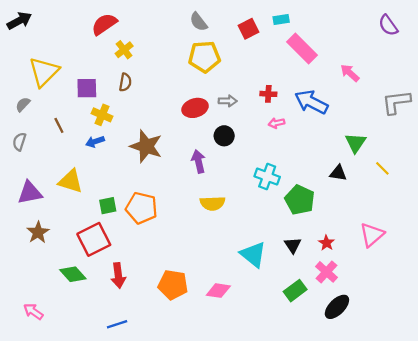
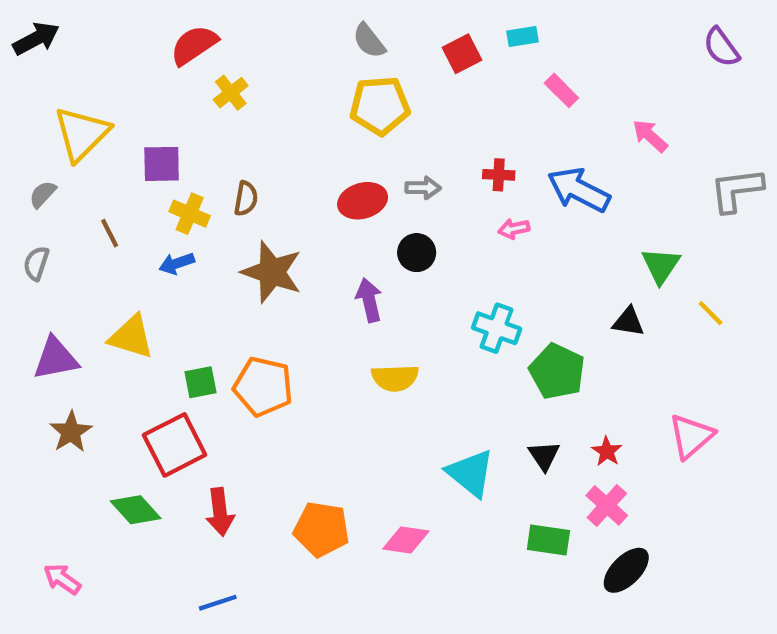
pink rectangle: (302, 49) -> (561, 90), size x0.6
brown semicircle: (125, 82) -> (246, 199), moved
green rectangle: (295, 291) -> (548, 540), turned 45

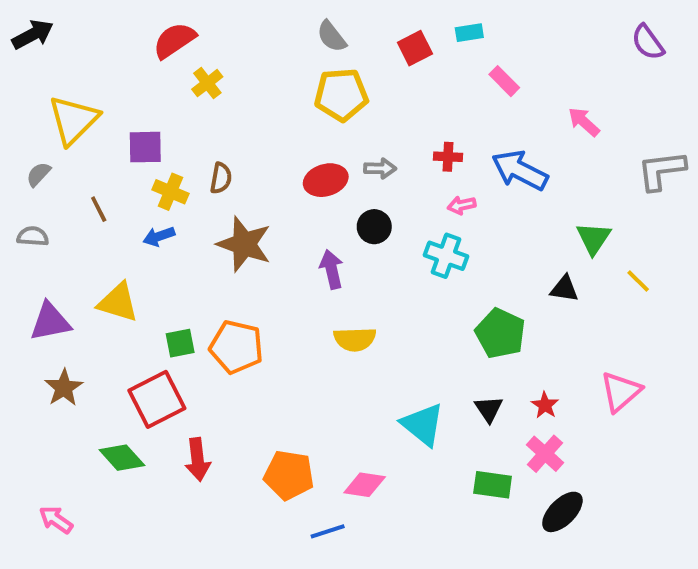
gray semicircle: (36, 263) -> (33, 236), turned 76
cyan cross: (497, 328) -> (446, 256), moved
blue line: (218, 603) -> (328, 531), moved

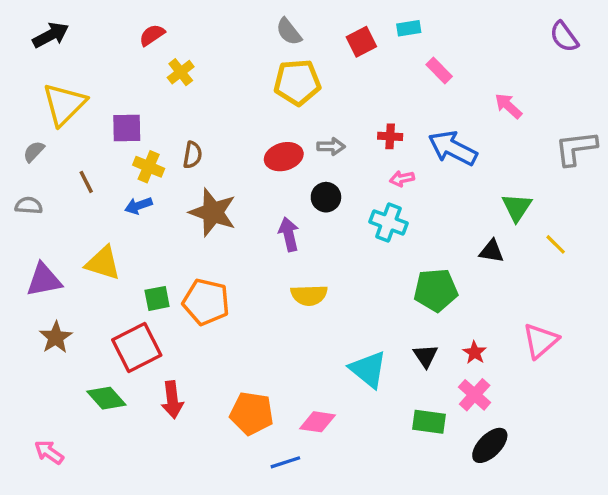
black arrow: (33, 35) -> (51, 35), moved
red semicircle: (174, 40) -> (152, 35), size x0.7
green pentagon: (500, 333) -> (436, 290), turned -30

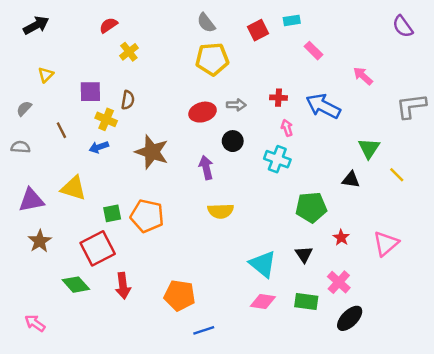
yellow triangle: (64, 104) -> (46, 75), size x0.5
brown semicircle: (193, 155) -> (128, 100), moved
pink arrow: (402, 179) -> (287, 128), turned 84
red star: (475, 353) -> (341, 238), moved
pink diamond: (318, 422) -> (263, 301), moved

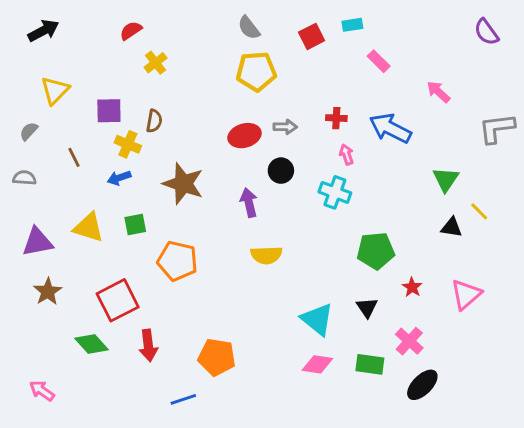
yellow triangle: (46, 75) -> (55, 90), size x1.5
black triangle: (351, 180) -> (452, 227), moved
green square: (112, 213) -> (135, 224), moved
blue line: (204, 330) -> (183, 399), moved

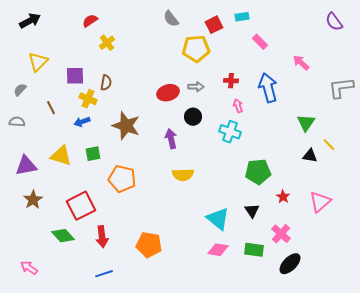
yellow pentagon: (256, 71) -> (196, 49), moved
blue arrow: (390, 128) -> (268, 88), turned 48
blue line: (183, 399) -> (104, 274), moved

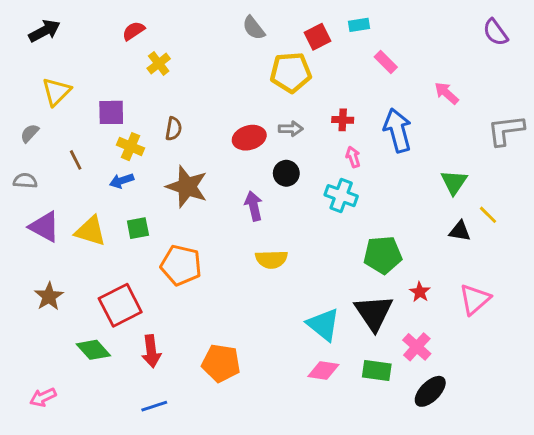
brown semicircle: (106, 83) -> (174, 129), moved
purple triangle: (26, 166) -> (44, 227), moved, turned 40
black triangle: (252, 211) -> (374, 313), size x1.8
pink arrow: (29, 268) -> (43, 397), turned -60

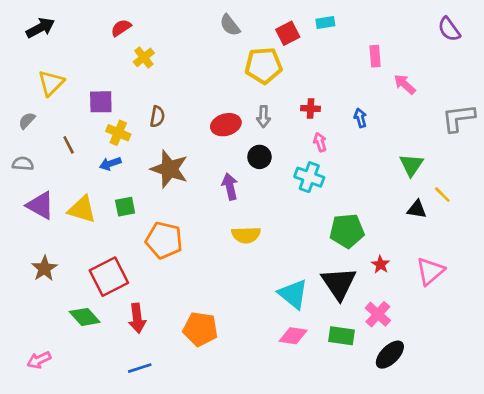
pink rectangle: (386, 62) -> (375, 56), moved, turned 40
gray arrow: (291, 129) -> (264, 117), turned 90
blue arrow: (398, 130) -> (360, 118), size x0.5

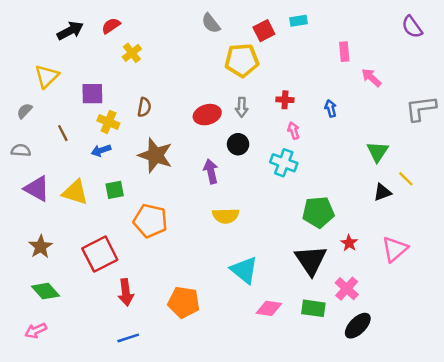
black arrow: (40, 28) -> (70, 31), moved
black triangle: (417, 209) -> (382, 192), turned -30
cyan triangle: (293, 294) -> (244, 270), moved
green diamond: (85, 317) -> (45, 291), moved

